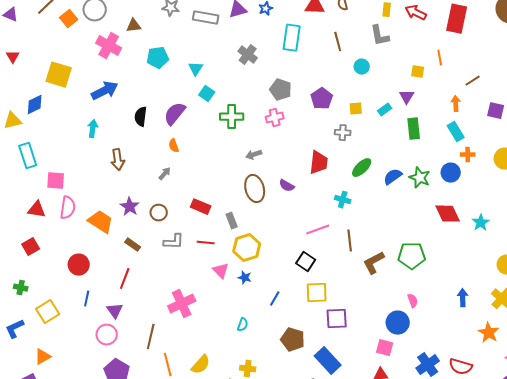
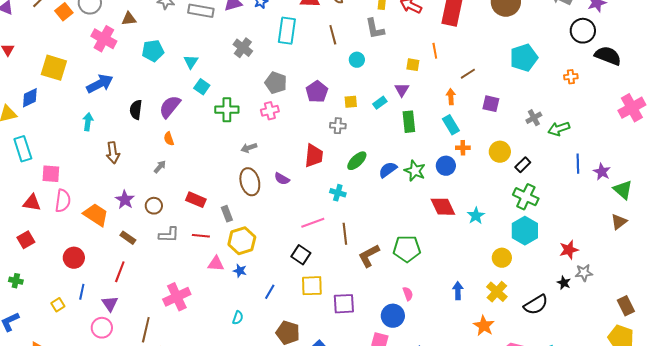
pink triangle: (221, 271) -> (216, 264), turned -42
yellow square: (48, 312) -> (58, 305), moved, size x0.6
purple square: (337, 319) -> (344, 304), moved

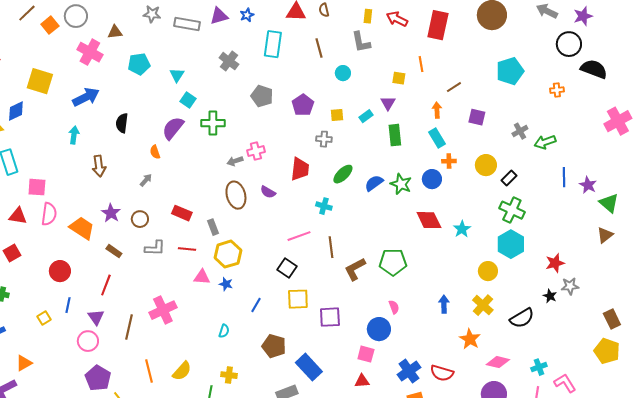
purple semicircle: (170, 107) -> (173, 128), moved
pink cross: (270, 111) -> (256, 151), moved
brown line: (146, 330) -> (129, 327), moved

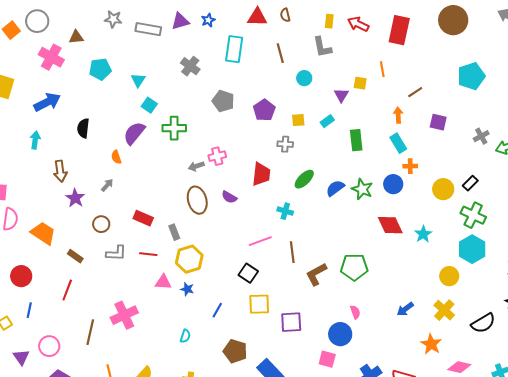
purple triangle: (388, 103) -> (341, 95), moved
yellow circle: (486, 165) -> (443, 189), moved
purple star: (111, 213) -> (75, 198), moved
blue arrow: (444, 304) -> (405, 309), turned -126
purple triangle: (96, 317) -> (21, 357), moved

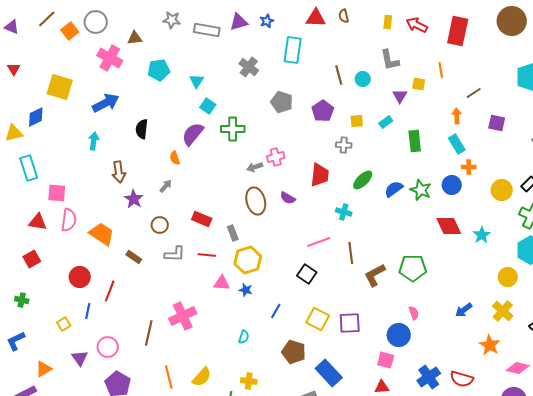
gray L-shape: (322, 47) -> (390, 60), moved
brown line: (280, 53) -> (339, 75), moved
red line: (67, 290) -> (110, 291), moved
yellow square: (259, 304) -> (318, 319), moved, turned 30

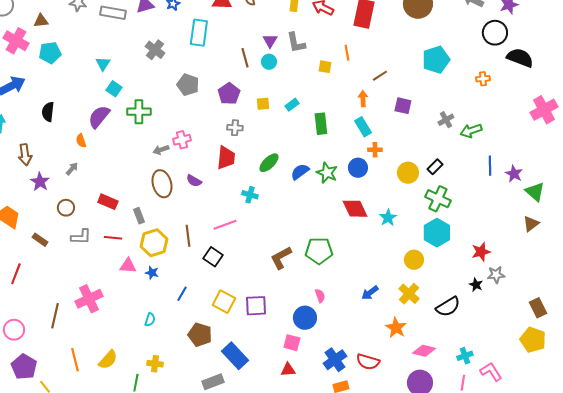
cyan pentagon: (159, 70) -> (50, 53), moved
purple triangle: (400, 96) -> (270, 41), moved
gray cross: (344, 145) -> (235, 128), moved
brown line: (351, 253) -> (188, 236), moved

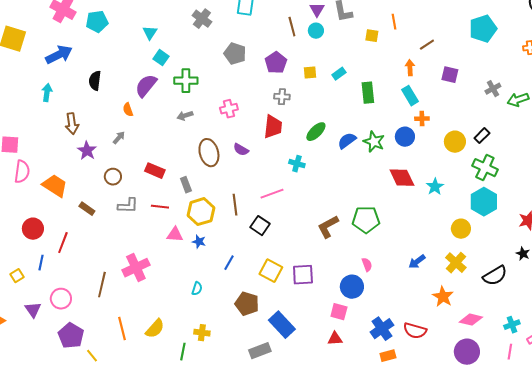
gray arrow: (161, 150) -> (185, 116), moved

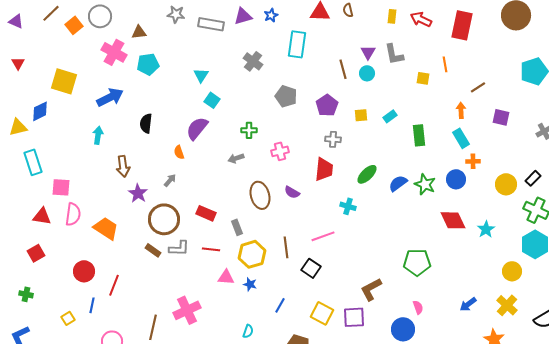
green cross: (186, 81) -> (249, 130), moved, size x0.7
brown circle: (113, 177) -> (164, 219), size x1.8
brown rectangle: (87, 209) -> (153, 250), moved
brown L-shape: (328, 227) -> (371, 289), moved

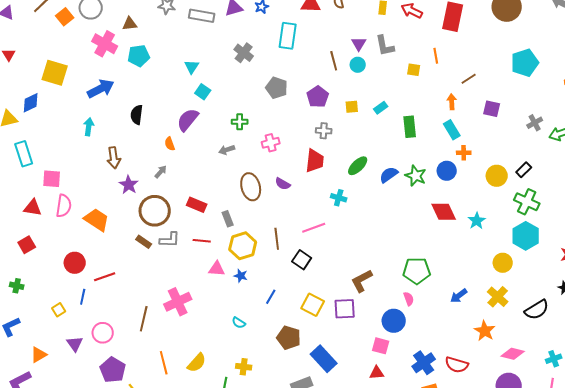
green pentagon: (417, 262) -> (417, 271), moved
red line: (114, 285) -> (105, 277), turned 50
cyan semicircle: (248, 331) -> (239, 323), turned 104

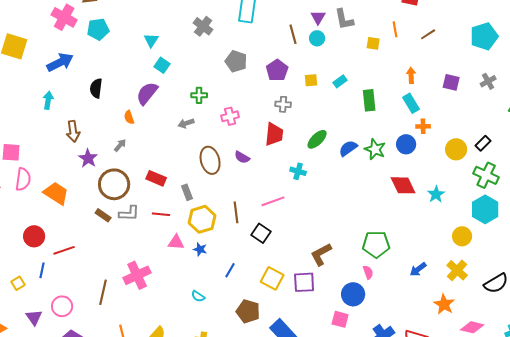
brown line: (469, 79) -> (428, 34), moved
gray cross: (535, 123) -> (488, 81), moved

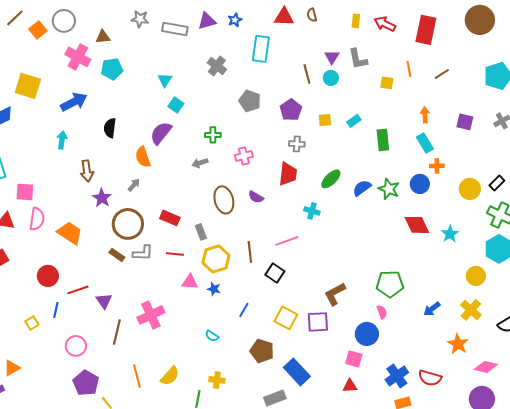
orange semicircle: (129, 117) -> (143, 157), size x1.5
purple triangle: (34, 317) -> (104, 301), moved

